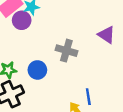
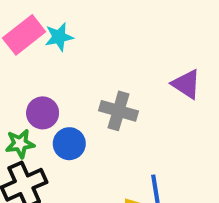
purple circle: (22, 20) -> (43, 113), moved

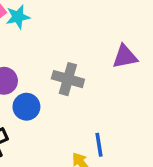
purple triangle: (186, 84) -> (125, 57), turned -44

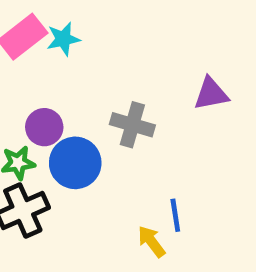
blue circle: (26, 107) -> (75, 163), size x1.4

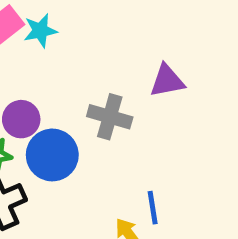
purple triangle: (211, 94) -> (167, 81), moved

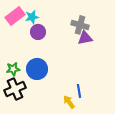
gray cross: (110, 117) -> (80, 25), moved
purple circle: (21, 119) -> (38, 32), moved

